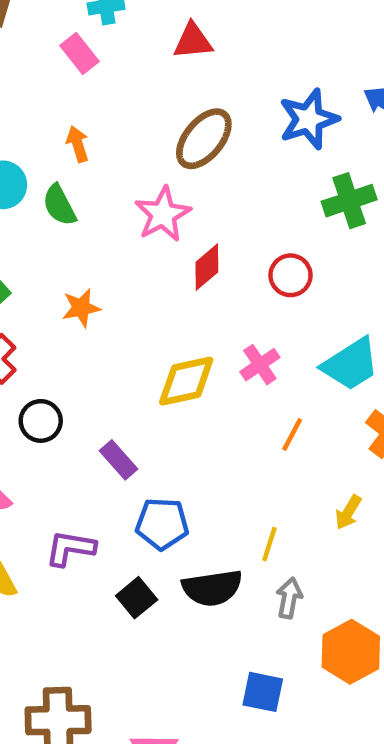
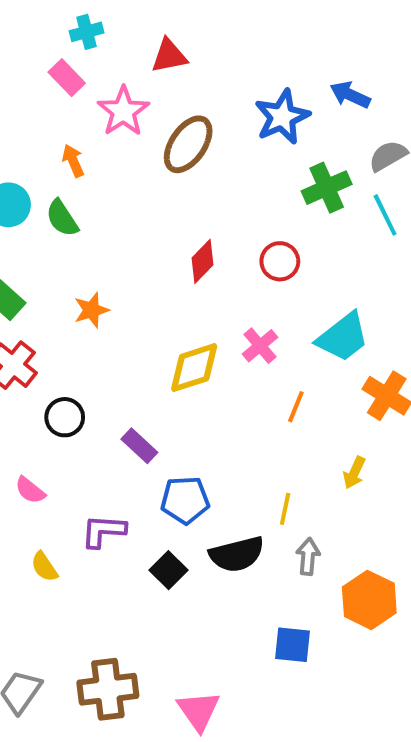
pink star: (163, 214) -> (123, 111), moved

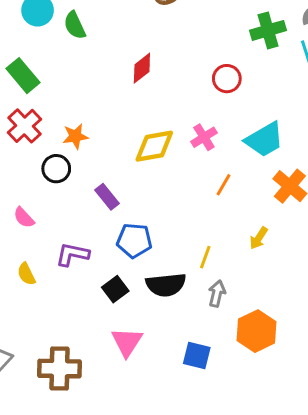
red diamond: (203, 261) -> (142, 68), moved
orange star: (91, 310) -> (75, 136), moved
pink triangle: (198, 711) -> (127, 342), moved

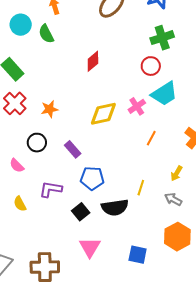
green cross: (268, 30) -> (162, 38), moved
cyan trapezoid: (264, 140) -> (164, 94), moved
black circle: (56, 169) -> (37, 143), moved
gray arrow: (217, 294) -> (173, 199), moved, turned -72

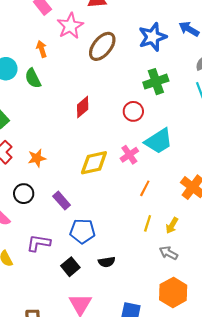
red circle: (151, 66) -> (133, 111), moved
yellow line: (141, 188) -> (148, 223), moved
black semicircle: (115, 207) -> (107, 262), size x0.6

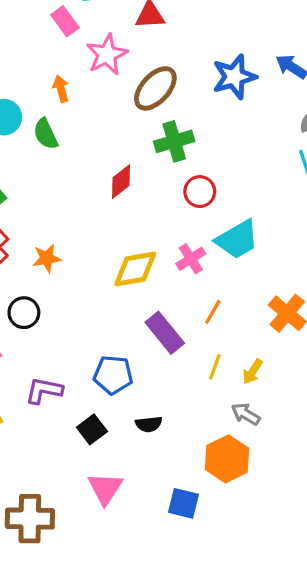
green cross: (156, 82) -> (174, 141), moved
purple rectangle: (62, 201) -> (165, 333), moved, size x1.4
orange hexagon: (173, 292) -> (227, 459), moved

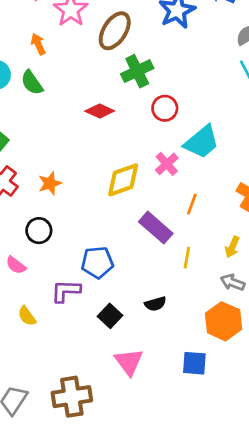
red diamond: (121, 182) -> (100, 111), turned 72
yellow line: (215, 367) -> (187, 258), moved
blue pentagon: (113, 375) -> (97, 262), moved

